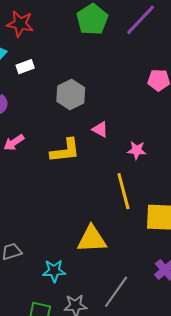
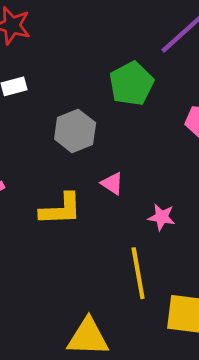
green pentagon: (92, 19) -> (131, 84), moved

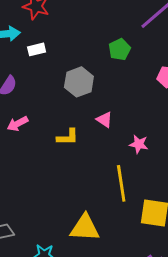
green pentagon: (131, 84) -> (120, 49), size x0.7
yellow L-shape: (61, 209) -> (68, 137), size x0.7

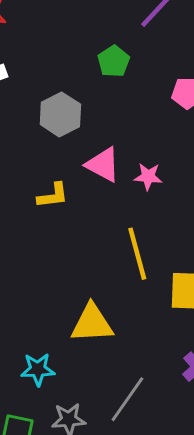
pink triangle: (104, 120) -> (103, 165), size x1.5
pink star: (139, 144) -> (148, 177), moved

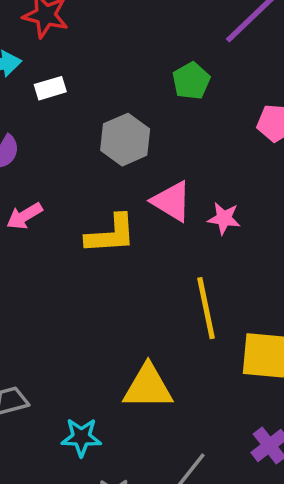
yellow L-shape: (53, 196) -> (111, 234), size x1.4

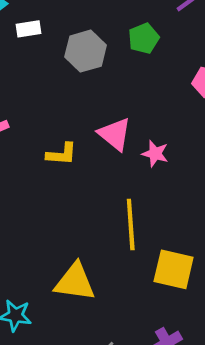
gray hexagon: (125, 140) -> (86, 51), moved
yellow L-shape: (111, 234) -> (62, 154), size x0.7

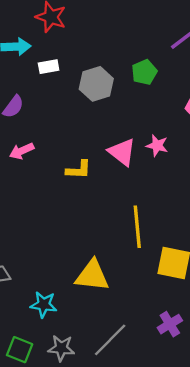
pink star: (155, 154) -> (157, 146), moved

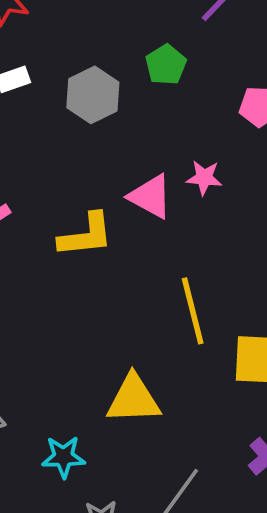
yellow L-shape: (79, 170) -> (86, 235), size x1.4

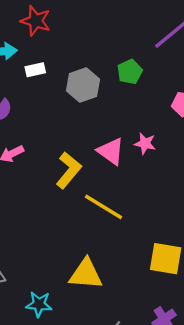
yellow L-shape: (86, 235) -> (69, 170), turned -51
yellow line: (193, 311) -> (103, 207), moved, turned -51

